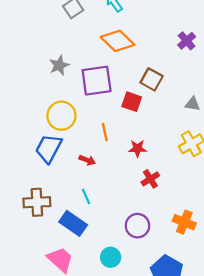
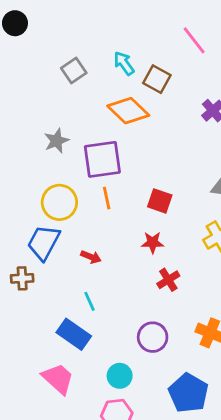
brown square: (152, 79) -> (157, 79), moved
red square: (132, 102) -> (160, 201), moved
orange line: (105, 132) -> (107, 198), moved
brown cross: (37, 202) -> (22, 278), moved, size x0.7

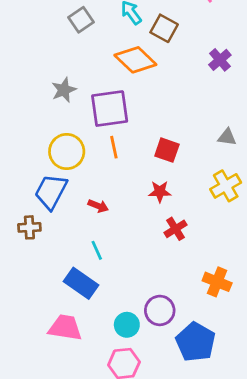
purple circle: (153, 337) -> (160, 310), moved
pink trapezoid: (58, 379) -> (65, 328), turned -33

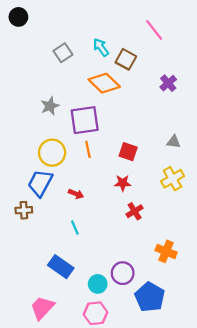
blue rectangle: (81, 283) -> (61, 267), moved
pink trapezoid: (65, 328) -> (42, 308), moved, turned -56

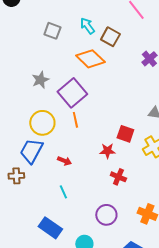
gray square: (63, 53) -> (52, 31), turned -36
purple square: (85, 120) -> (72, 93), turned -32
red square: (128, 152) -> (125, 134), moved
red cross: (135, 211) -> (118, 177), turned -35
purple circle: (123, 273) -> (106, 215), moved

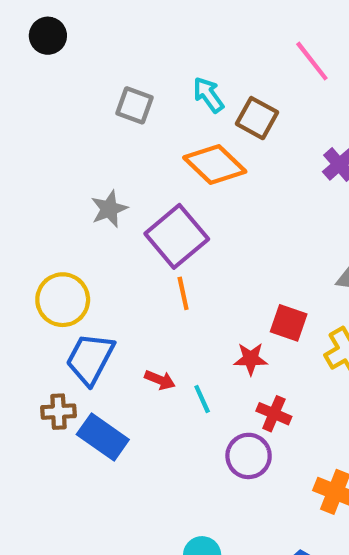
yellow circle: (42, 123) -> (63, 300), moved
cyan line: (63, 192) -> (202, 399), moved
purple circle: (106, 215) -> (249, 456), moved
blue rectangle: (50, 228) -> (103, 437), moved

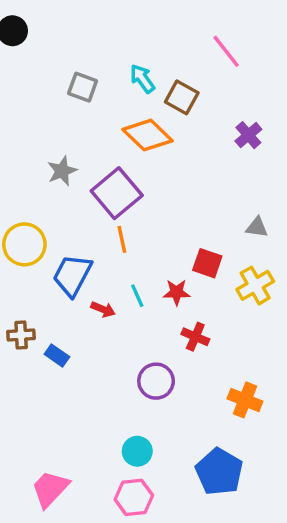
blue trapezoid: (90, 359) -> (72, 275), moved
cyan line: (202, 399) -> (137, 296), moved
blue rectangle: (103, 437) -> (57, 356), size x0.6
purple circle: (249, 456) -> (156, 381), moved

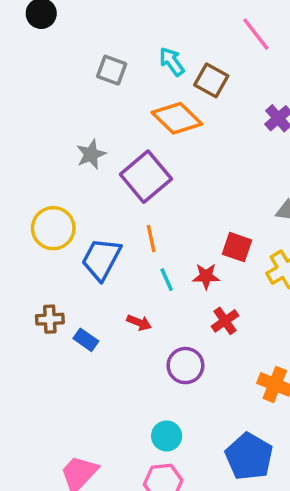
orange line: (122, 239) -> (151, 238), moved
red arrow: (103, 309) -> (139, 323), moved
red cross: (195, 337) -> (225, 321), turned 32

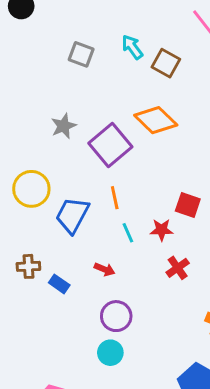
orange diamond: (177, 118) -> (156, 120), moved
purple circle: (185, 366) -> (116, 316), moved
cyan circle: (167, 436) -> (110, 353), moved

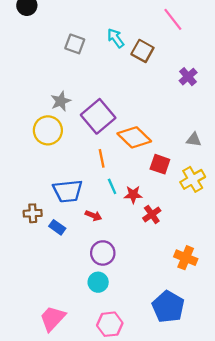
orange diamond: (156, 120) -> (134, 137), moved
yellow circle: (31, 189) -> (48, 130), moved
blue trapezoid: (72, 215) -> (68, 191), moved, turned -124
red star: (162, 230) -> (133, 195), moved

